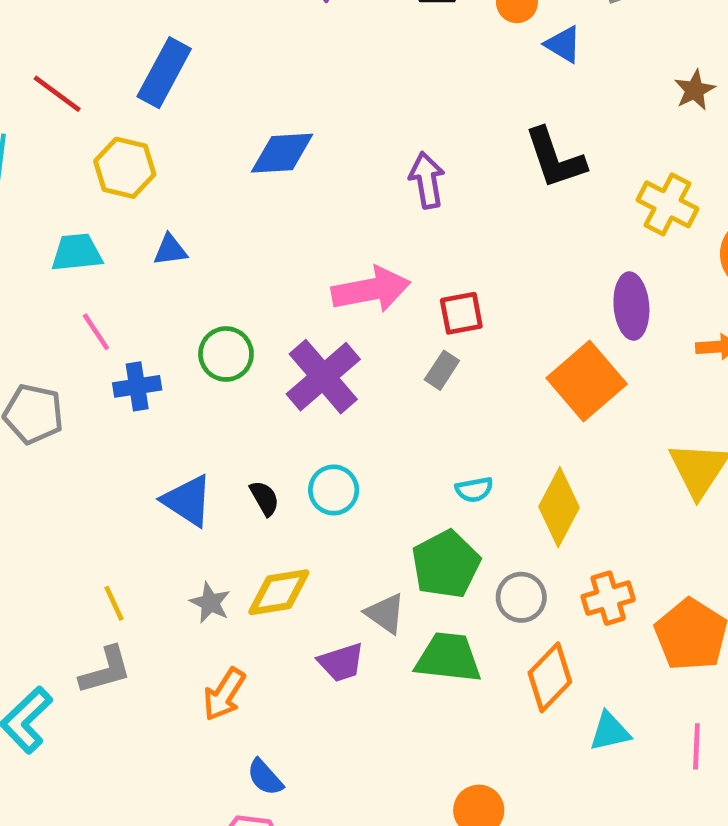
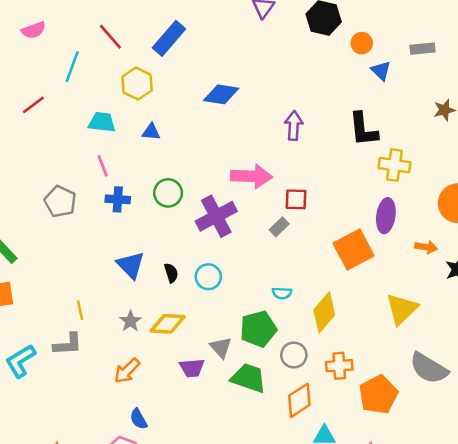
yellow cross: (667, 204) -> (394, 165), moved, turned -32

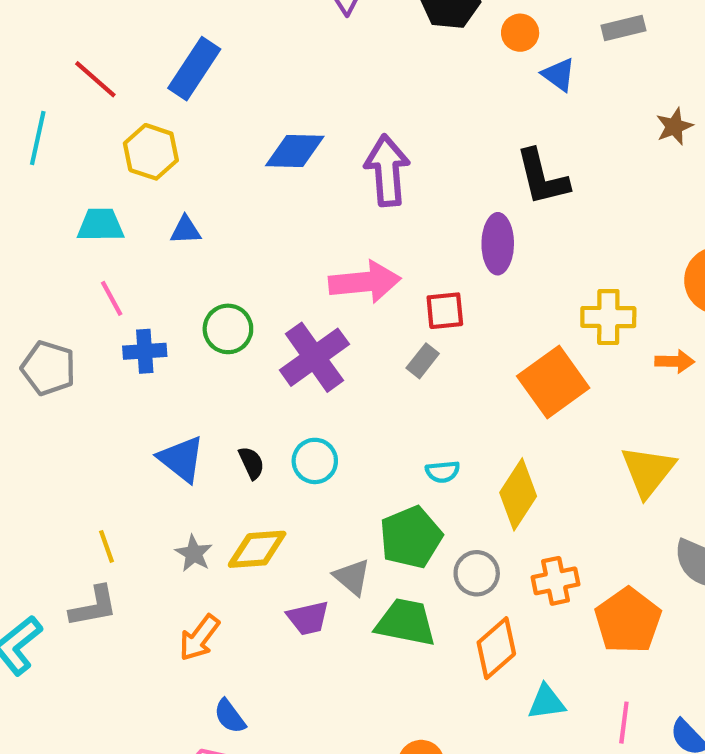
purple arrow: (294, 126) -> (387, 170), moved, size x1.4
yellow cross: (394, 165) -> (608, 317), moved
purple ellipse: (386, 216) -> (498, 244), moved

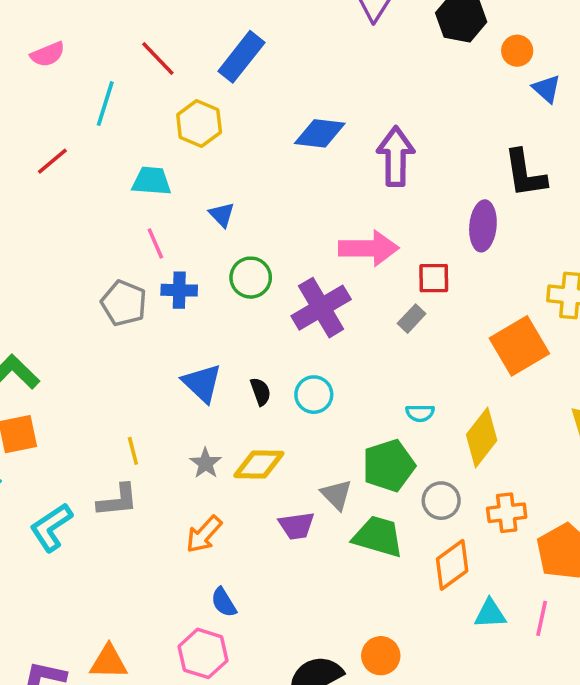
blue triangle: (186, 230) -> (222, 215), moved, turned 44
gray pentagon: (48, 368) -> (124, 303), moved
pink line: (624, 723) -> (542, 618), moved

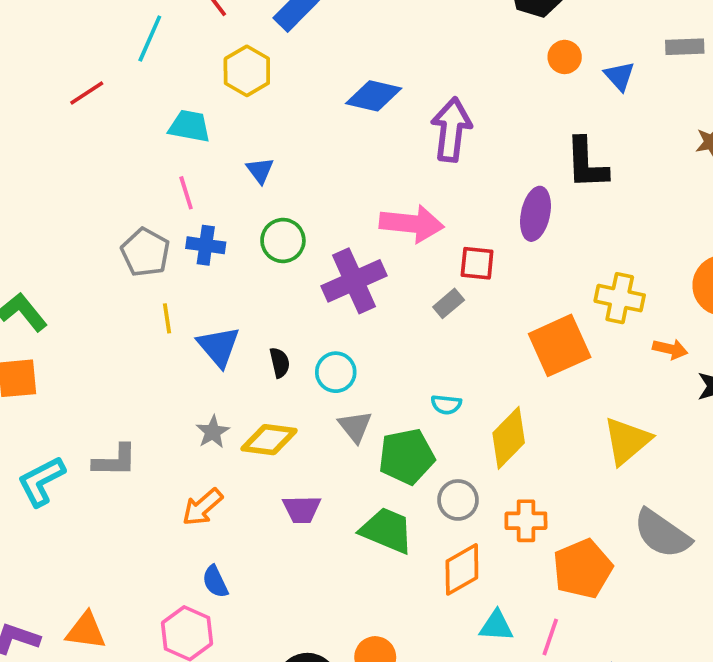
orange circle: (517, 51) -> (565, 57), moved
yellow line: (133, 451) -> (167, 318), moved
gray triangle: (336, 495) -> (355, 427), moved

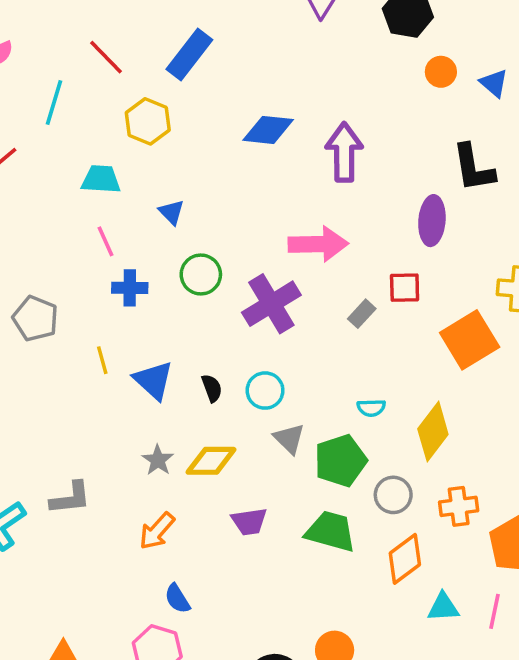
gray pentagon: (145, 252) -> (35, 319), moved
red square: (477, 263) -> (405, 288), moved

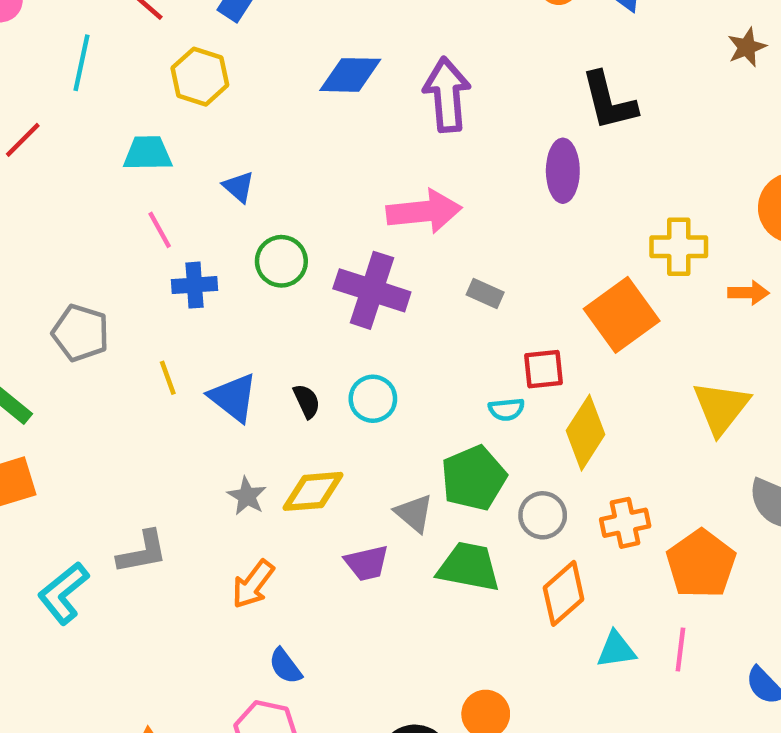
red square: (405, 288) -> (543, 369), moved
purple cross: (271, 304) -> (372, 290), turned -36
gray rectangle: (362, 314) -> (485, 294), turned 76
gray triangle: (289, 439) -> (414, 513), moved

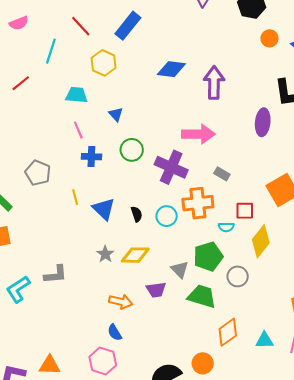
orange cross: (625, 523) -> (198, 203), moved, size x1.4
orange arrow: (253, 584) -> (121, 302), moved, turned -120
orange diamond: (564, 593) -> (228, 332), moved

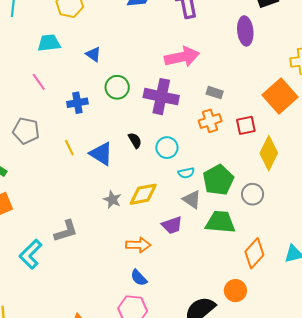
pink line: (78, 130) -> (39, 82), moved
orange cross: (198, 203) -> (210, 121), moved, size x0.7
black semicircle: (137, 214) -> (135, 140), moved
cyan semicircle: (226, 227) -> (186, 173), moved

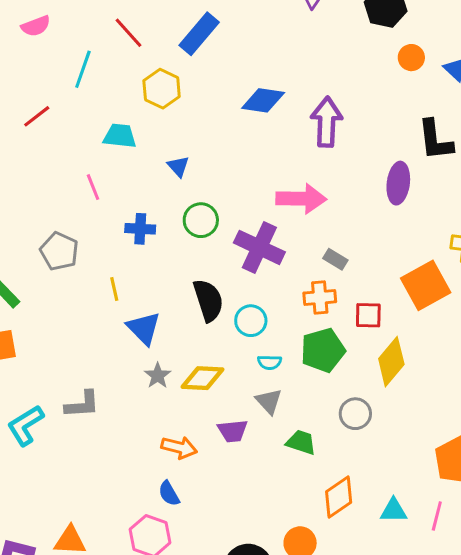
black semicircle: (135, 140) -> (208, 300), size x1.8
blue triangle: (101, 154) -> (144, 328), moved
green pentagon: (218, 180) -> (323, 350), moved
green trapezoid: (220, 222) -> (301, 442), size x0.7

